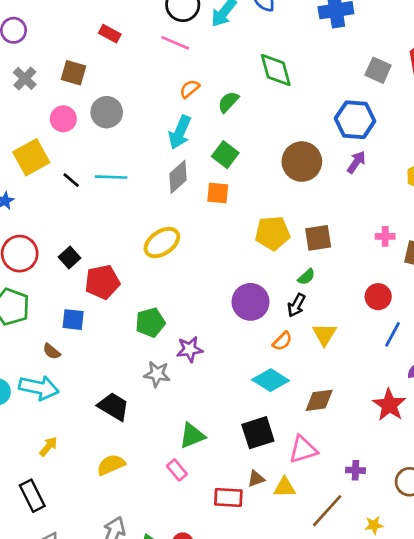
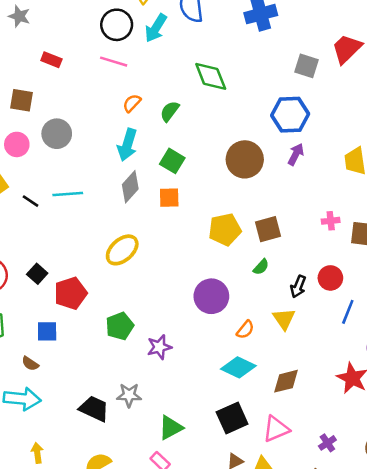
black arrow: (296, 305) -> (298, 287), moved
gray star: (157, 374) -> (129, 395), moved
yellow arrow: (48, 446) -> (37, 453), turned -42
purple cross: (356, 470) -> (327, 443), turned -30

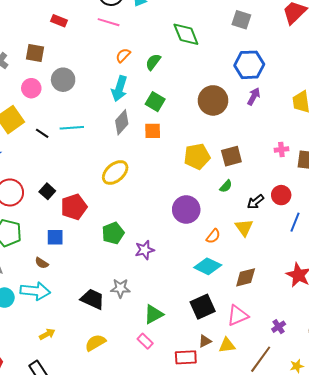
gray square: (306, 66) -> (241, 20), moved
black arrow: (298, 287) -> (255, 202), turned 30
yellow arrow: (37, 453) -> (47, 334), turned 70

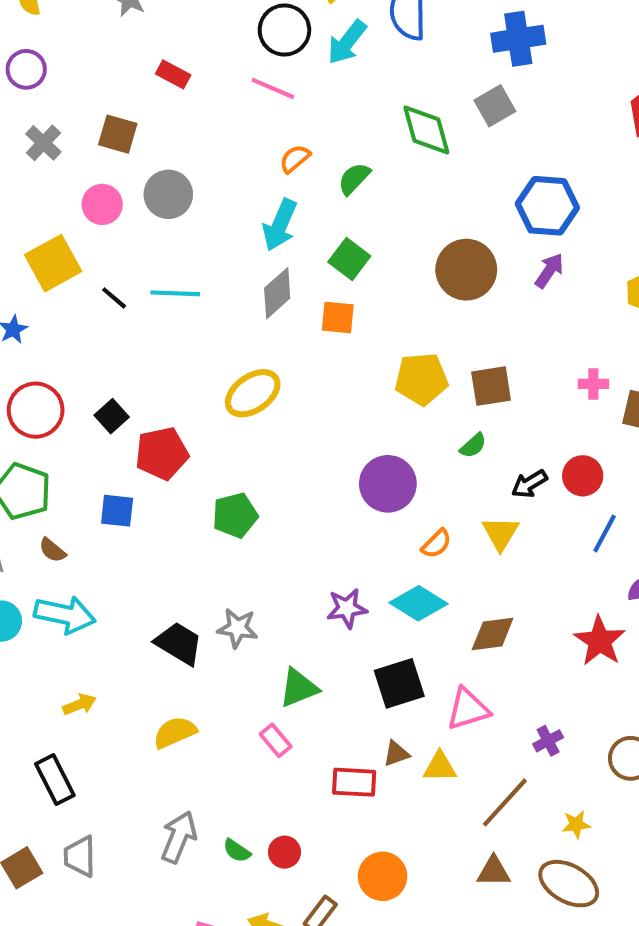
gray square: (241, 20) -> (495, 106), moved, turned 36
purple star: (145, 250) -> (347, 608), moved
brown semicircle: (42, 263) -> (52, 550), moved

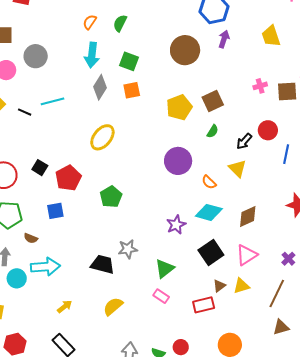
orange semicircle: (436, 544) -> (209, 182), turned 105

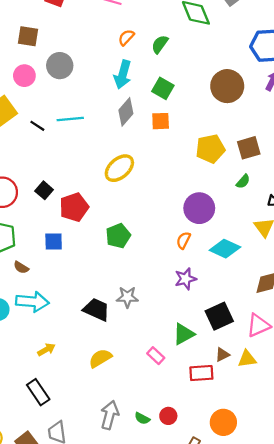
orange semicircle: (209, 182) -> (183, 240), moved, turned 63
cyan diamond: (209, 212) -> (225, 249), moved
green triangle: (165, 269) -> (184, 334), moved

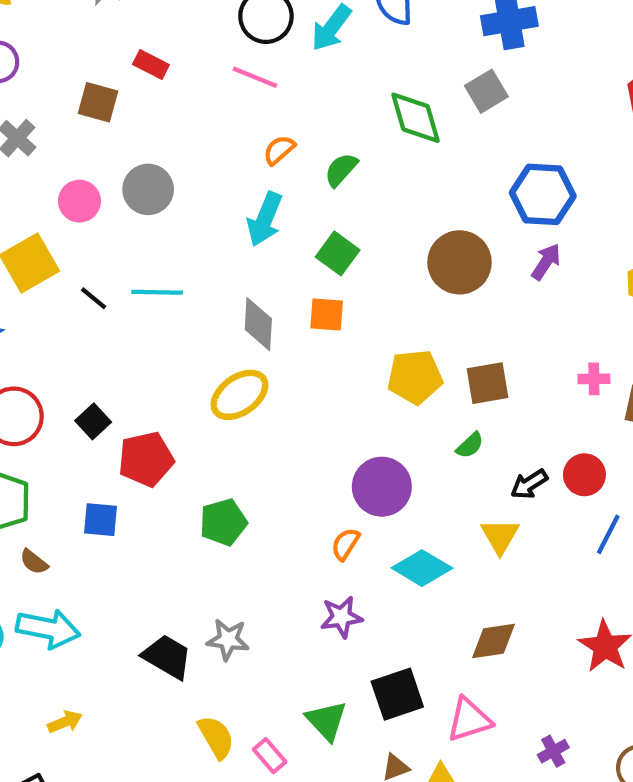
brown square: (28, 36) -> (98, 102), moved
gray diamond: (126, 112) -> (258, 324), moved, turned -44
green triangle: (184, 334) -> (326, 721), turned -50
yellow semicircle: (100, 358) -> (216, 737), moved, turned 85

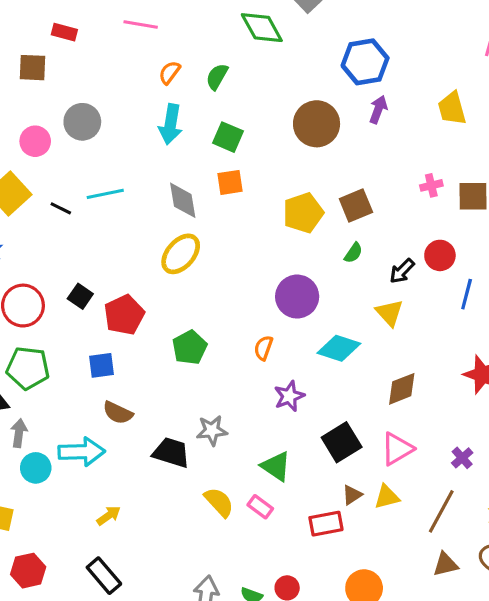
orange semicircle: (345, 544) -> (263, 348), moved
brown semicircle: (34, 562) -> (118, 413), moved, size x1.4
green triangle: (326, 721) -> (276, 466), moved

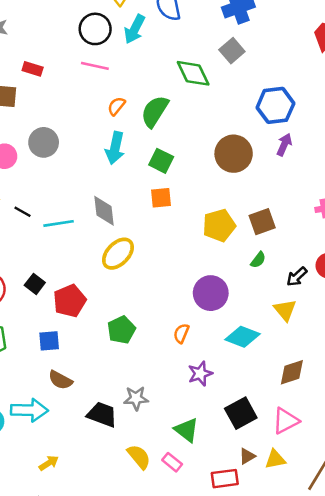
green semicircle: (217, 77) -> (155, 111), size x1.5
cyan line: (105, 194) -> (59, 223), moved
gray diamond: (183, 200) -> (104, 211), moved

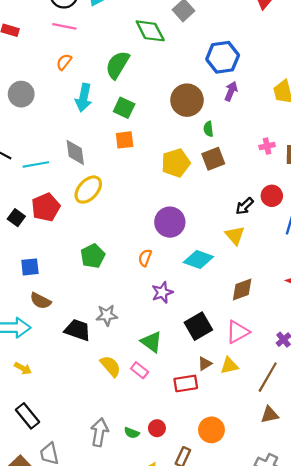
orange semicircle: (116, 106) -> (64, 62), moved
green semicircle: (258, 260) -> (208, 129), moved, turned 136
red pentagon: (70, 301) -> (46, 207), moved
yellow arrow: (49, 463) -> (23, 368), moved, turned 63

